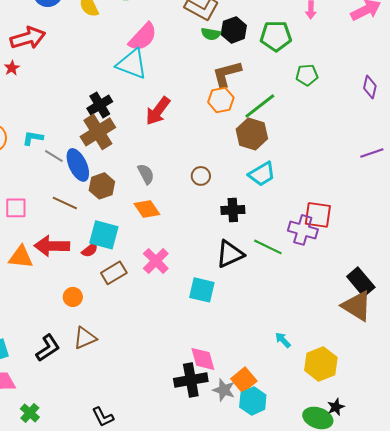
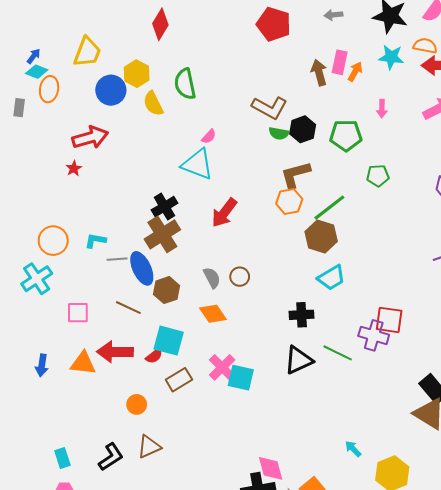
pink semicircle: (143, 37) -> (209, 136), size x0.5
gray line: (54, 156) -> (117, 259), turned -36
brown circle: (201, 176) -> (240, 277), moved
cyan square: (202, 290) -> (241, 378), moved

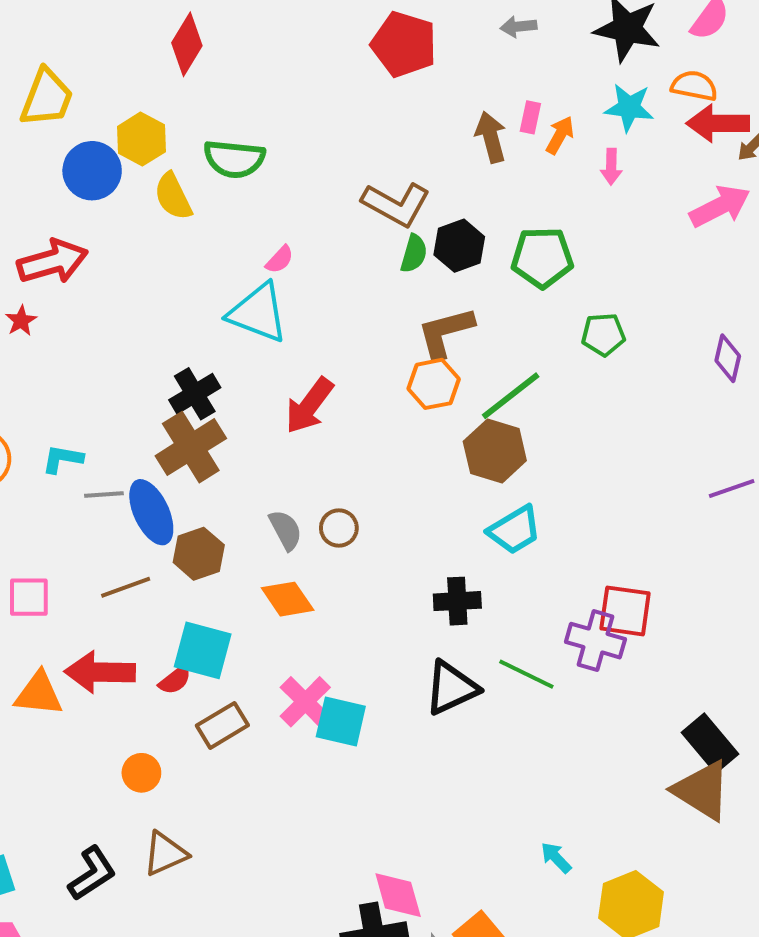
pink rectangle: (340, 62) -> (530, 117), size x0.7
green semicircle: (185, 84) -> (234, 159), turned -72
pink arrow: (382, 109) -> (611, 167), moved
green semicircle: (279, 133) -> (414, 254), turned -84
brown line: (128, 308) -> (126, 587), turned -45

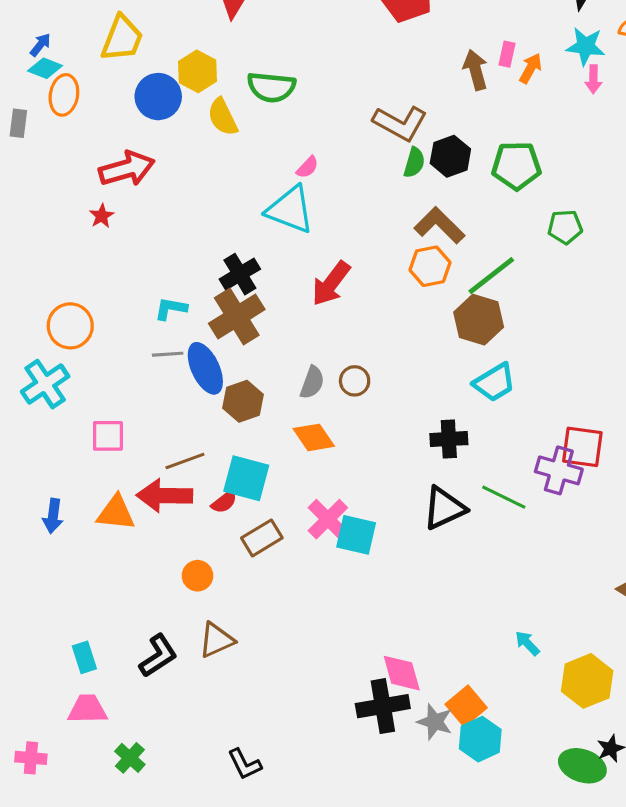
pink arrow: (611, 167) -> (593, 79), moved
brown L-shape: (445, 333) -> (439, 225), turned 60
cyan L-shape: (62, 459) -> (171, 309), moved
gray semicircle: (286, 530) -> (312, 382), turned 48
brown line: (126, 587) -> (185, 461), moved

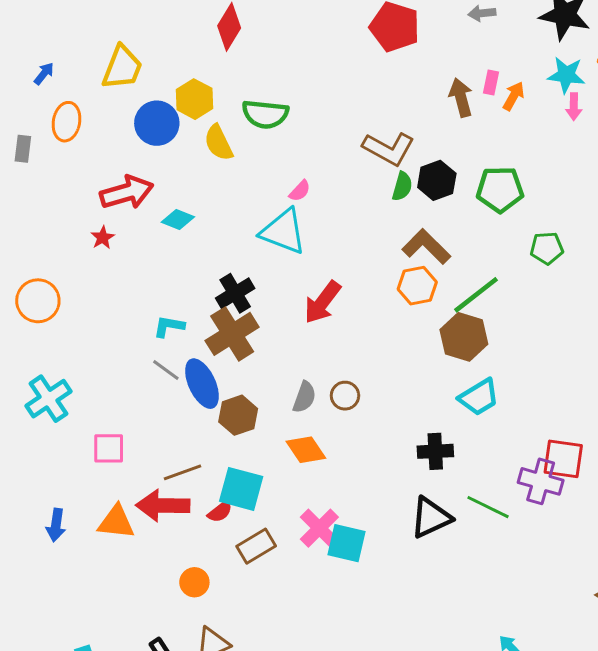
cyan diamond: (45, 68) -> (178, 219), moved
orange circle: (70, 326) -> (38, 301), moved
gray line: (168, 354) -> (166, 370), turned 40

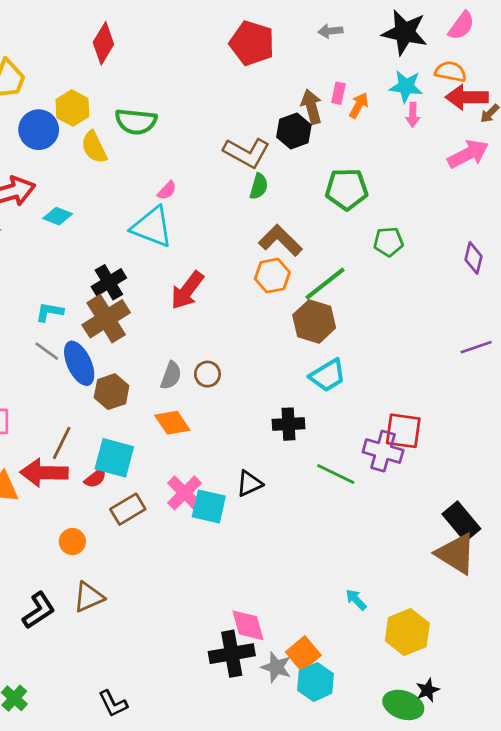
black hexagon: (437, 180) -> (294, 131), moved
brown line: (182, 472) -> (62, 443), turned -44
black triangle: (431, 518) -> (249, 483), moved, size x0.7

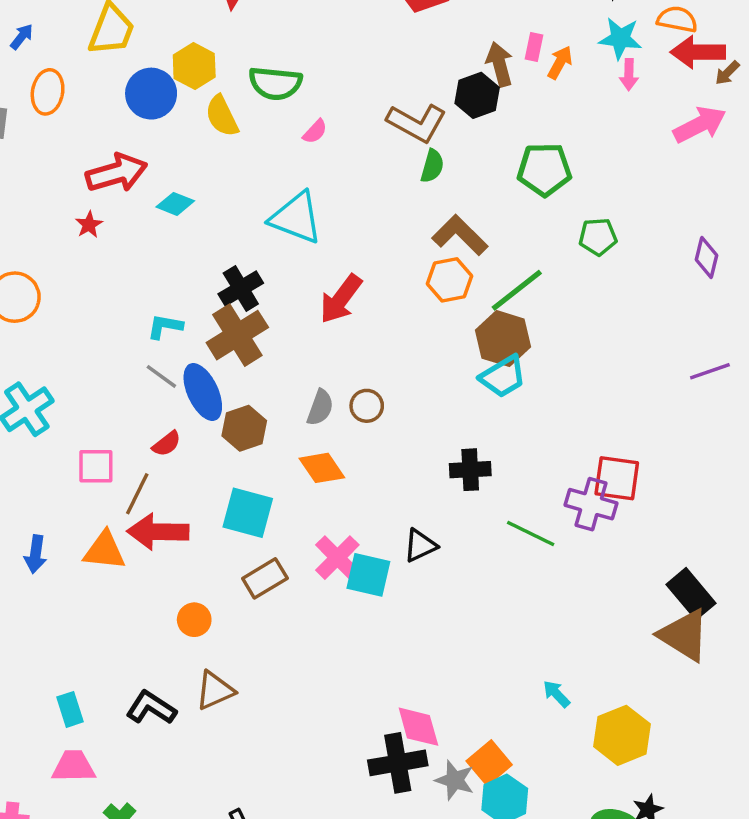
pink semicircle: (167, 190) -> (315, 132), moved
cyan trapezoid: (328, 375) -> (503, 376), moved
brown line: (62, 443) -> (137, 494), moved
red semicircle: (95, 478) -> (167, 444), moved
black L-shape: (39, 610) -> (151, 708), turned -114

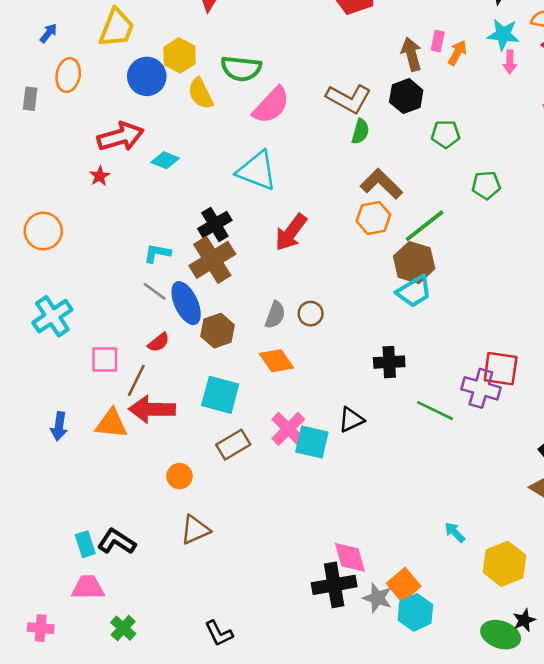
black hexagon: (477, 95) -> (406, 96), moved
pink semicircle: (315, 132) -> (271, 105), size x2.0
green pentagon: (544, 169) -> (446, 134), size x0.7
black L-shape: (151, 708) -> (117, 542), moved

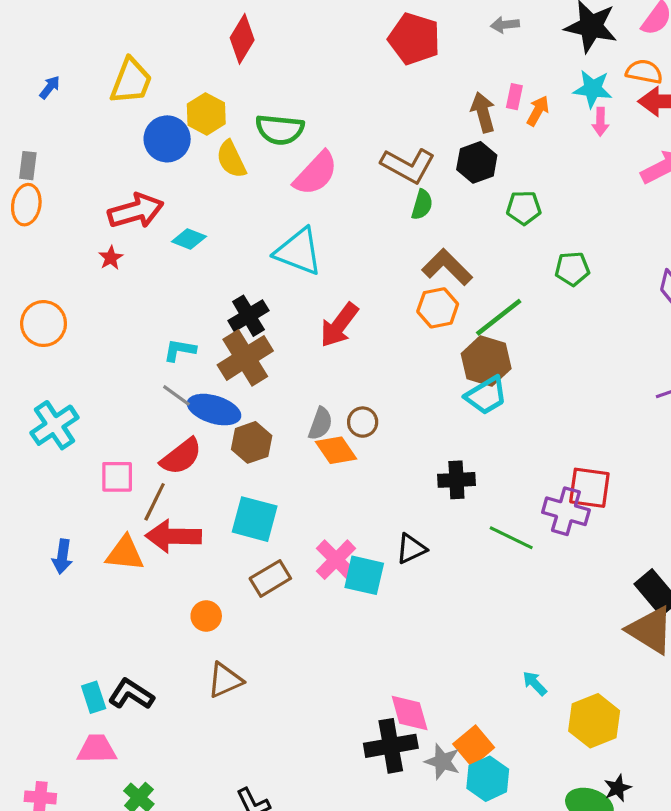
orange ellipse: (68, 75) -> (26, 205), moved
blue ellipse: (186, 303) -> (214, 410), turned -48
red semicircle: (159, 342) -> (181, 456), size x1.6
orange diamond: (276, 361) -> (336, 450), moved

